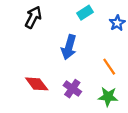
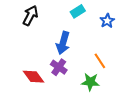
purple cross: (72, 89) -> (59, 67), moved
green star: (108, 97) -> (90, 82), moved

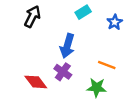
orange line: (100, 61) -> (107, 65), turned -35

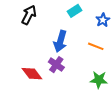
orange line: (107, 65) -> (96, 46), moved
green star: (97, 88) -> (99, 80), moved

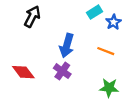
cyan rectangle: (74, 11) -> (95, 12), moved
red diamond: (32, 74) -> (23, 72), moved

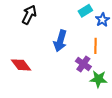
orange line: (106, 51) -> (95, 46), turned 70
purple cross: (62, 71) -> (83, 64), moved

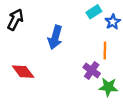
black arrow: (29, 15) -> (15, 20), moved
blue arrow: (60, 41) -> (55, 37), moved

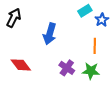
purple cross: (92, 70) -> (67, 68), moved
green star: (108, 87) -> (91, 71), moved

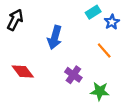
orange line: (95, 46) -> (104, 51), turned -42
green star: (91, 71) -> (100, 91), moved

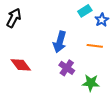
blue arrow: (55, 37) -> (60, 42), moved
orange line: (104, 51) -> (95, 46), turned -42

